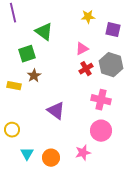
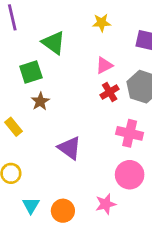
yellow star: (88, 17) -> (102, 23), moved
yellow rectangle: (14, 86) -> (14, 127), moved, turned 40

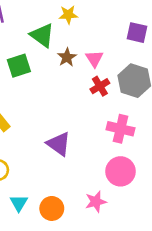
yellow star: (102, 23) -> (68, 15), moved
pink triangle: (104, 65) -> (94, 59), turned -36
brown star: (40, 101) -> (67, 57), moved

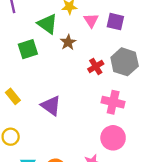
purple square: (137, 33) -> (115, 22), moved
pink triangle: (94, 59) -> (91, 20), moved
purple triangle: (59, 144) -> (51, 106), moved

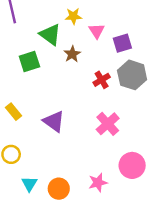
purple square: (115, 22) -> (122, 43), moved, turned -30
pink cross: (113, 102) -> (108, 124), moved, turned 35
pink circle: (113, 138) -> (132, 165), moved

